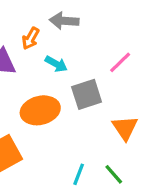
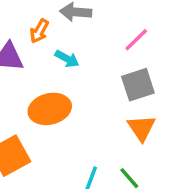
pink line: (120, 62) -> (136, 40), moved
gray square: (87, 94) -> (138, 85), moved

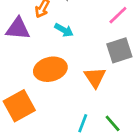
orange triangle: (141, 128) -> (95, 77), moved

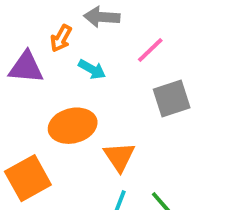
pink line: (118, 15) -> (150, 50), moved
orange triangle: (95, 77) -> (119, 157), moved

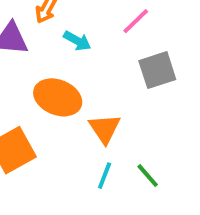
orange ellipse: (73, 126) -> (58, 97), turned 36

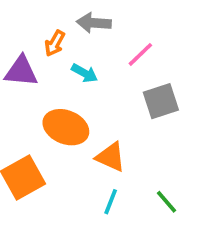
orange triangle: (105, 129) -> (111, 157), turned -32
green line: (148, 176) -> (167, 202), moved

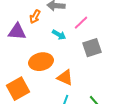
cyan arrow: (85, 73) -> (59, 35), moved
orange ellipse: (66, 127) -> (41, 62), turned -35

